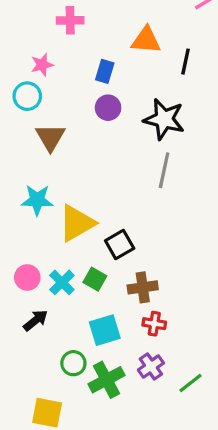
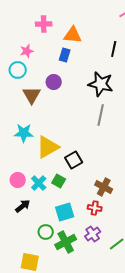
orange triangle: (146, 40) -> (73, 35), moved
purple circle: (108, 108) -> (54, 82), moved
brown cross: (143, 287) -> (104, 187), moved, turned 36

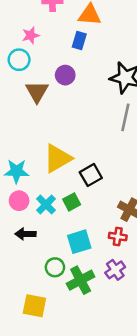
cyan star: (24, 133) -> (16, 171), moved
green square: (59, 181) -> (72, 202), turned 32
black arrow: (23, 206) -> (25, 234), turned -140

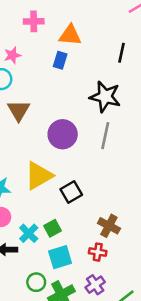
purple circle: (65, 75) -> (63, 134), moved, size x1.5
green square: (72, 202) -> (53, 228), moved
cyan cross: (46, 205) -> (29, 233), moved

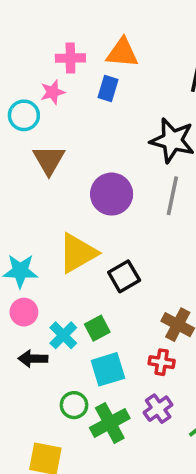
pink cross: (34, 21) -> (70, 58), moved
pink star: (12, 55) -> (53, 92), moved

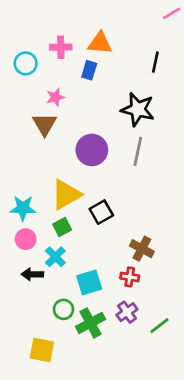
pink star: (53, 92) -> (55, 97), moved
cyan circle: (24, 115) -> (26, 63), moved
green square: (97, 328) -> (62, 227), moved

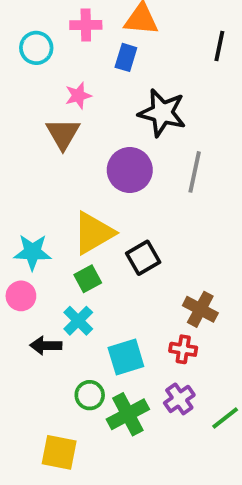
black star: (138, 109) -> (162, 113), moved
pink circle: (26, 239) -> (21, 296), moved

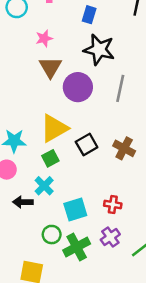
blue rectangle: (126, 57) -> (89, 15), moved
brown triangle: (63, 134) -> (50, 67), moved
brown cross: (200, 309) -> (124, 148), moved

